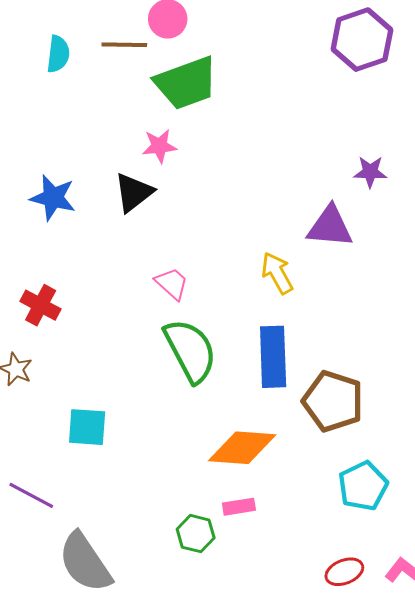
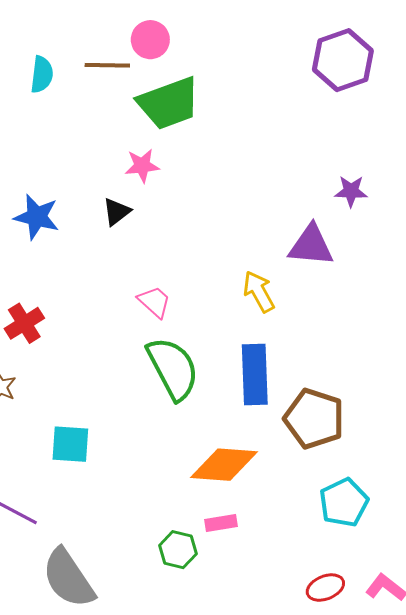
black triangle: (134, 192) -> (117, 212), size x0.7
red cross: (41, 305) -> (24, 323), turned 30

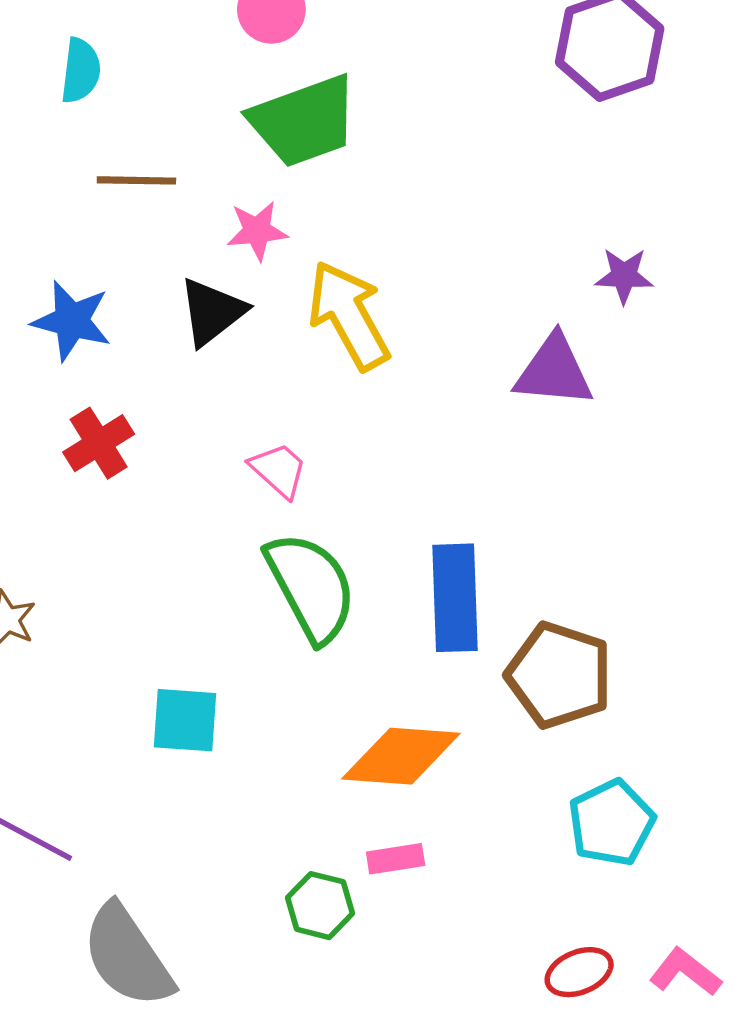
brown line: (107, 65) -> (136, 180), moved
black triangle: (117, 212) -> (212, 312), size x1.4
yellow arrow: (259, 292) -> (349, 315), moved, size x1.5
red cross: (24, 323) -> (99, 443), moved
cyan square: (70, 444) -> (185, 720), moved

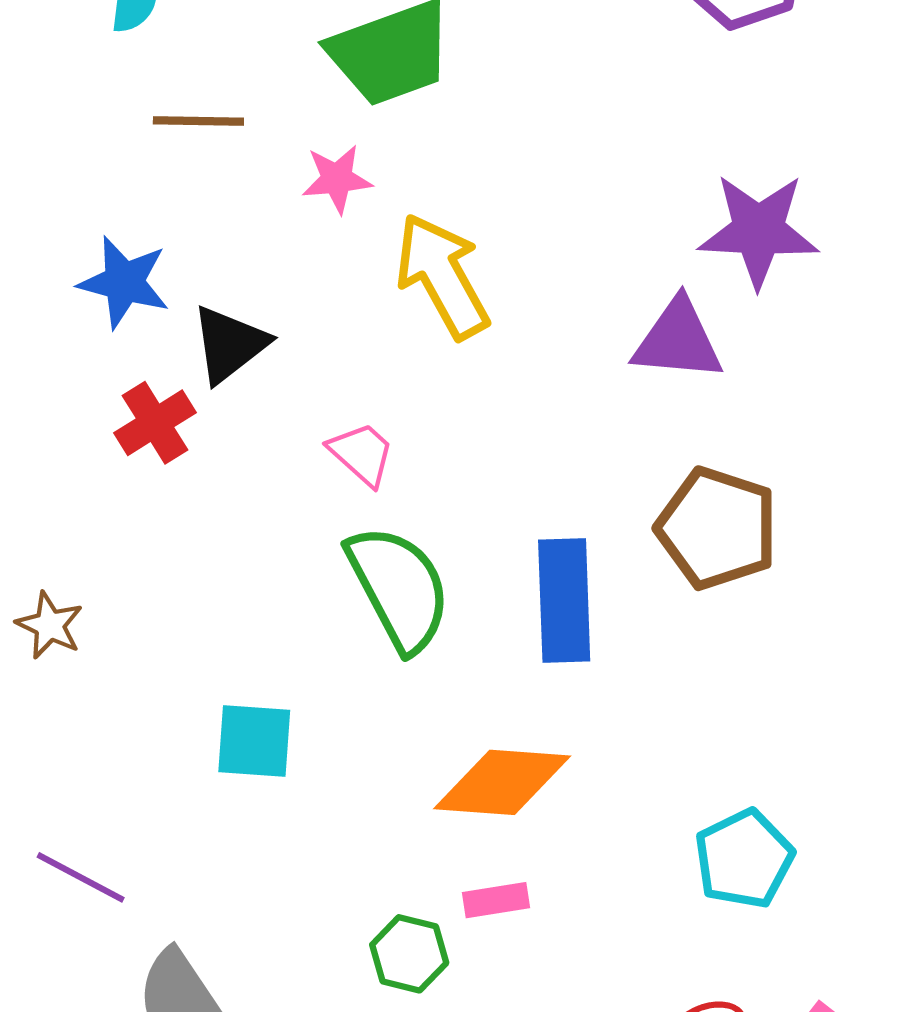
purple star: (624, 276) -> (758, 231), size x1.8
black triangle: (212, 312) -> (229, 344), moved
brown pentagon: (559, 675) -> (717, 528), moved

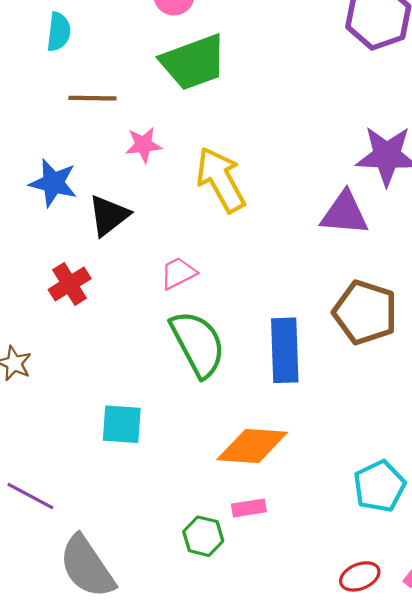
pink star: (337, 179) -> (143, 145), moved
red cross: (155, 423) -> (70, 284), moved
pink trapezoid: (362, 454) -> (178, 273), turned -69

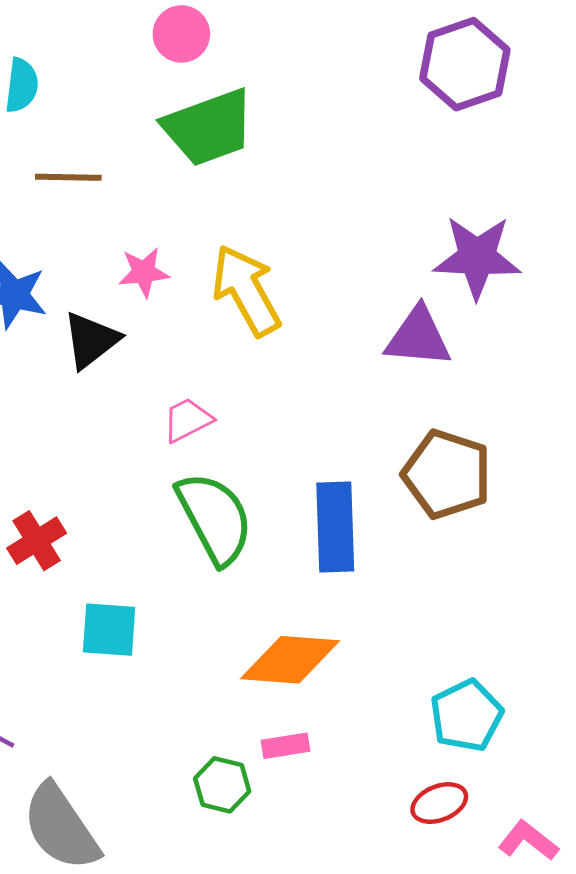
pink star: (143, 145) -> (144, 272), moved
red cross: (70, 284) -> (37, 541), moved
red ellipse: (360, 576) -> (439, 803), moved

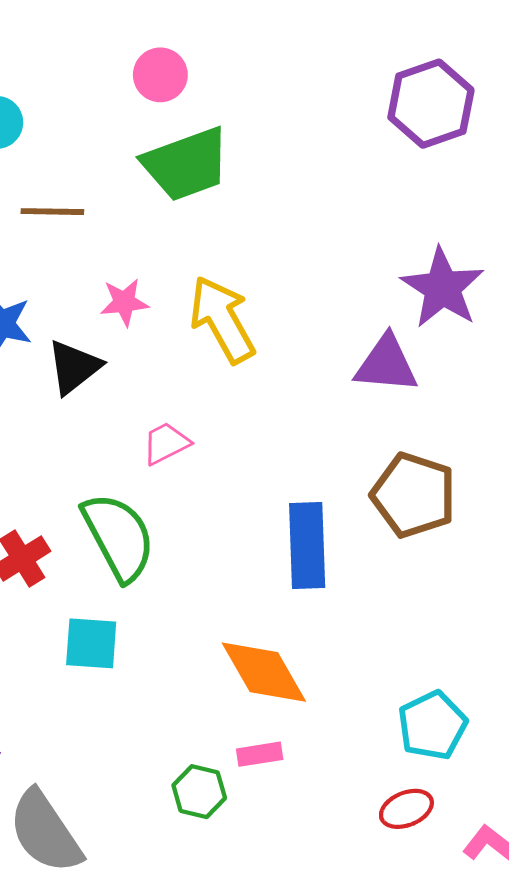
purple star: (477, 257) -> (442, 288), turned 30
green semicircle: (215, 518) -> (119, 537), moved
orange diamond: (290, 660) -> (264, 672), turned 56

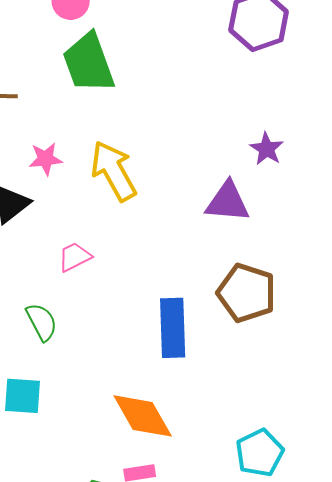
green trapezoid: (186, 164) -> (89, 63), turned 90
purple star: (442, 288) -> (267, 149), size x0.6
green semicircle: (119, 537) -> (42, 322), size x0.6

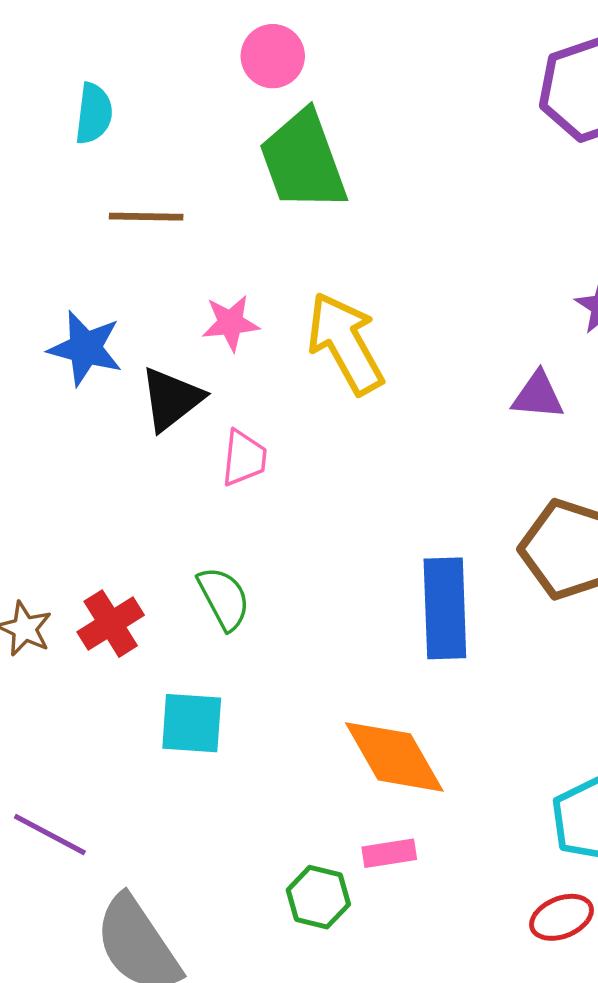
purple triangle: (228, 202) -> (538, 396), size x0.7
pink trapezoid: (75, 257) -> (244, 458), moved, turned 123

